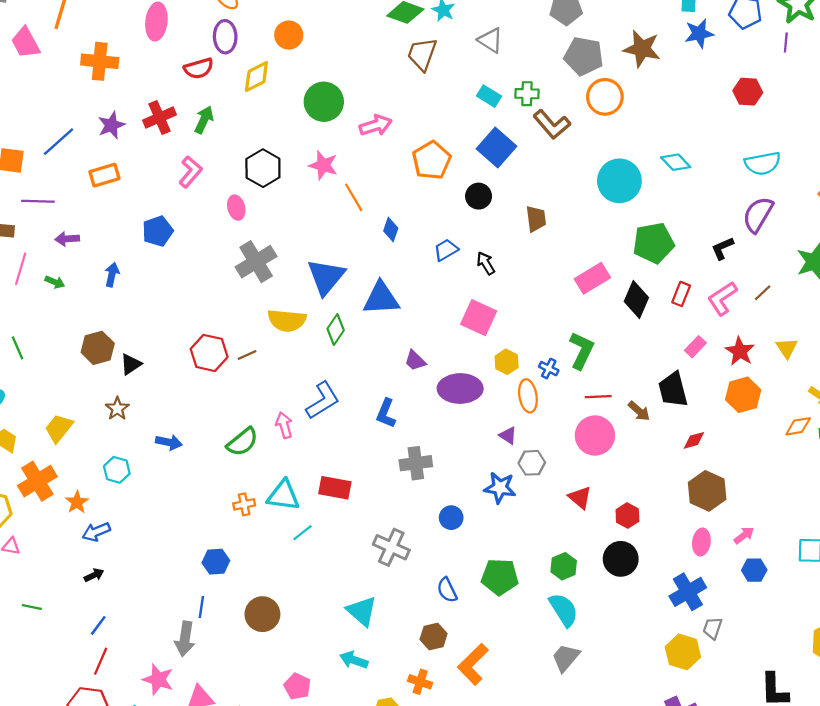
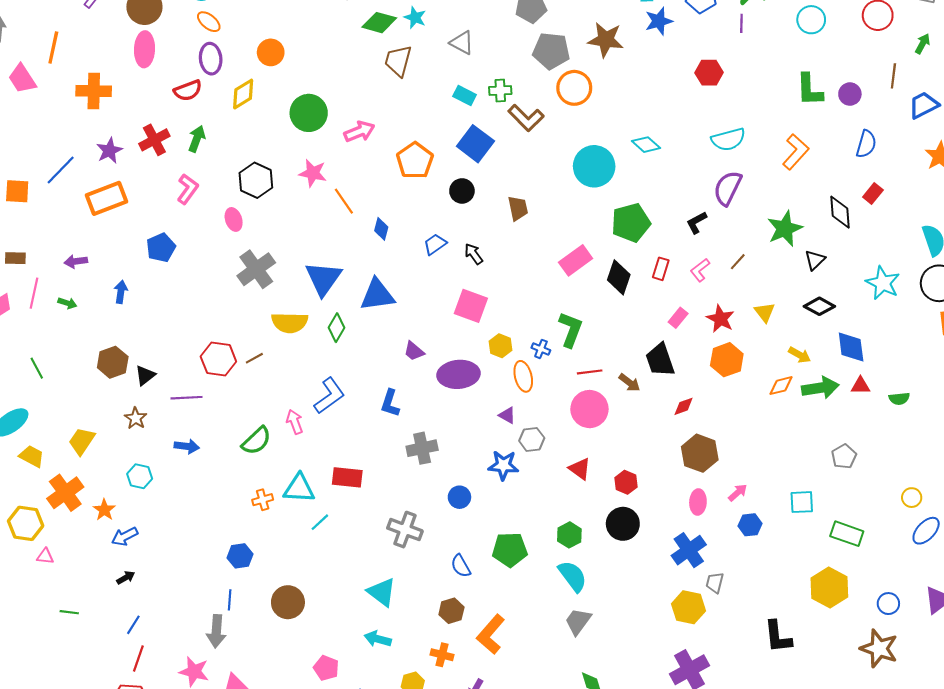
orange rectangle: (104, 175) -> (107, 198), size x1.4
purple line: (38, 201) -> (186, 398), moved
pink L-shape: (722, 298) -> (700, 270), size x0.7

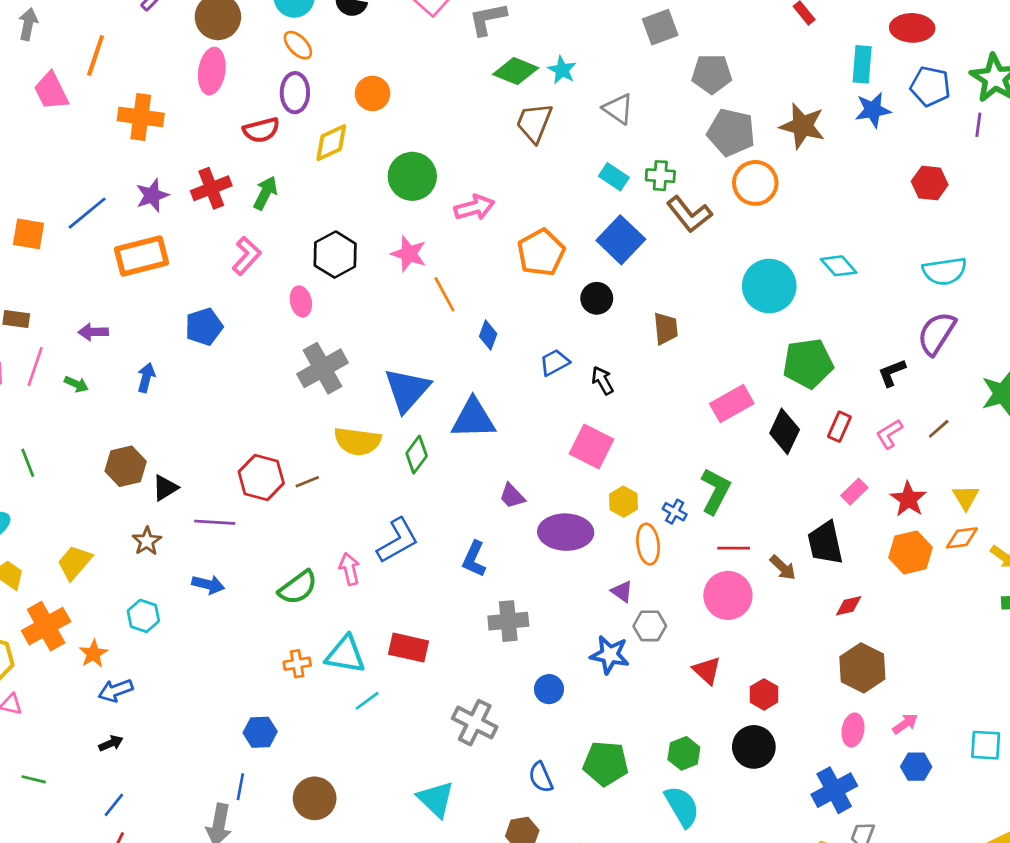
orange diamond: (781, 386) -> (962, 538), moved

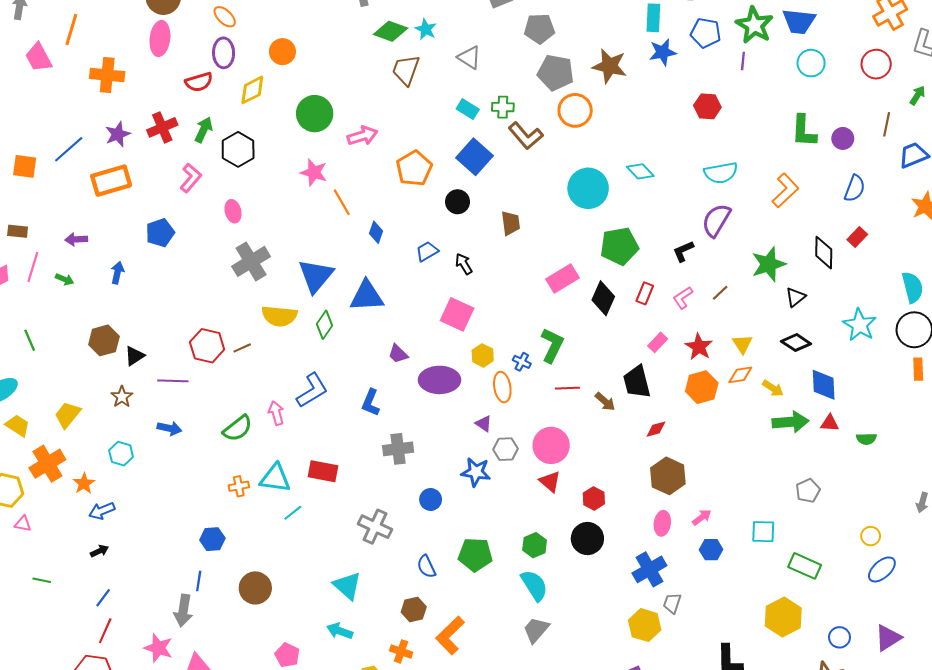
black hexagon: (335, 255) -> (238, 149), moved
pink circle: (728, 595) -> (551, 445), moved

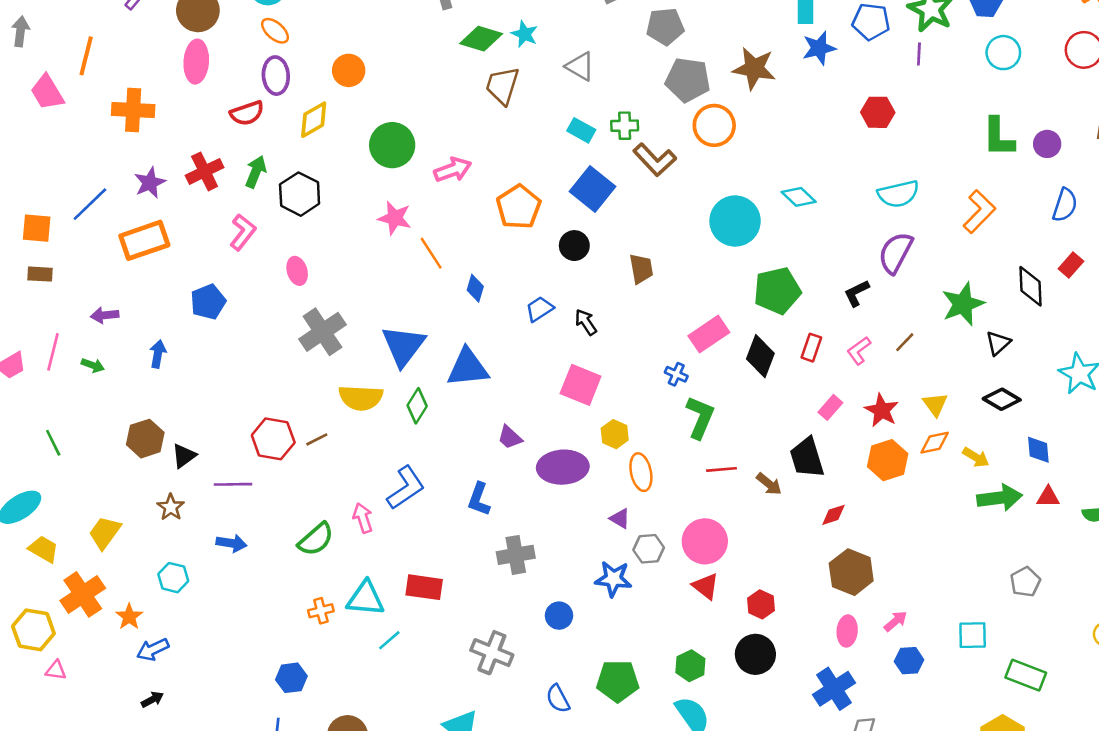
brown rectangle: (18, 231) -> (40, 274), moved
blue cross: (522, 362) -> (676, 374), moved
blue diamond: (824, 385) -> (1038, 450), size x0.7

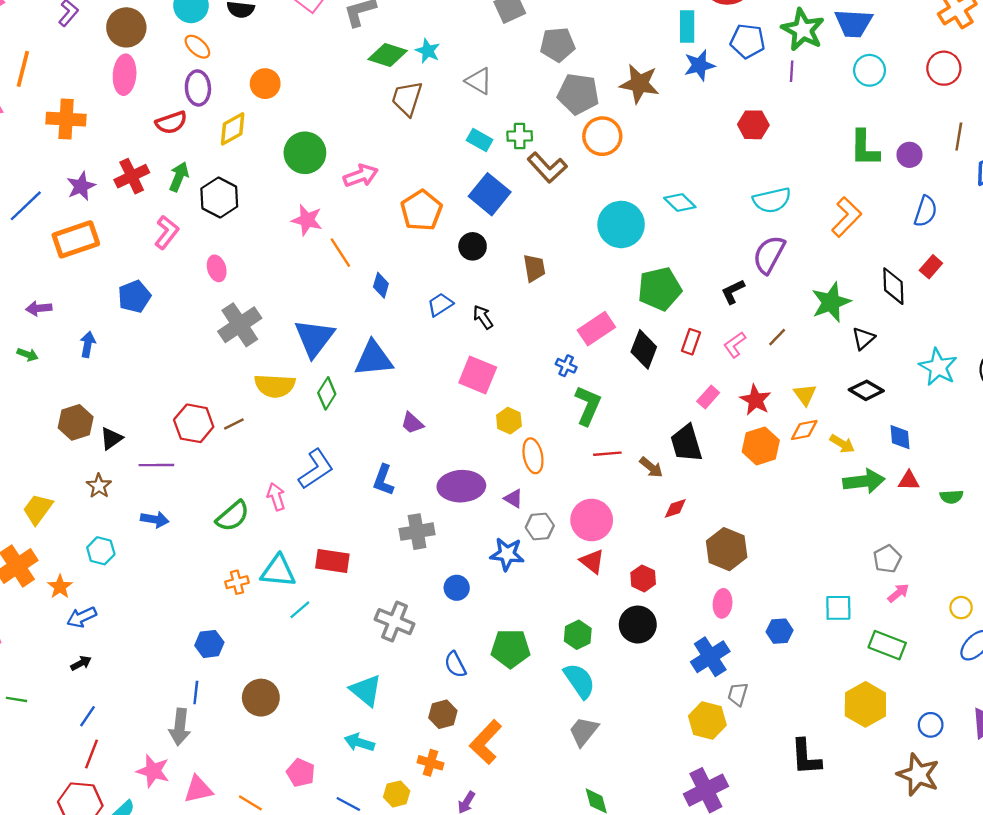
purple ellipse: (563, 467) -> (461, 486), moved
red diamond: (834, 515) -> (675, 508), moved
pink arrow: (896, 621) -> (898, 593), moved

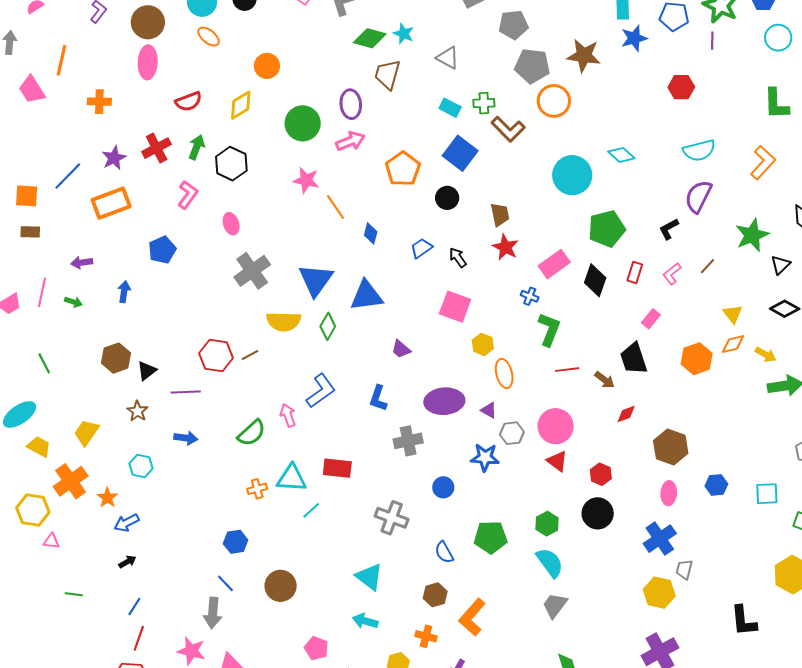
purple ellipse: (198, 88) -> (351, 104), moved
orange cross: (66, 119) -> (99, 102), size x0.7
red star: (755, 400) -> (505, 247), moved
blue hexagon: (780, 631) -> (716, 485), moved
blue line: (196, 692) -> (225, 583), turned -48

